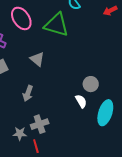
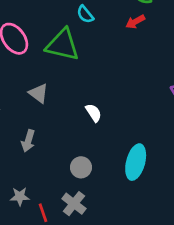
gray circle: (91, 84) -> (81, 167), moved
white semicircle: (81, 101) -> (94, 113), moved
gray cross: (40, 124) -> (74, 204), moved, turned -30

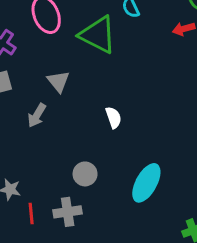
gray arrow: (28, 141) -> (37, 115), moved
gray cross: (74, 204) -> (68, 212), turned 30

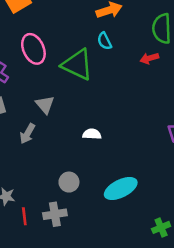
white semicircle: (114, 117) -> (92, 134), turned -66
cyan ellipse: (146, 183) -> (121, 188), turned 36

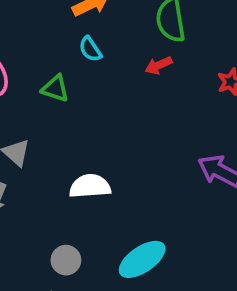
green triangle: (77, 65) -> (55, 89), size x0.6
white semicircle: (92, 134) -> (90, 186), size x1.5

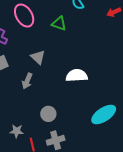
gray circle: (66, 260) -> (48, 114), moved

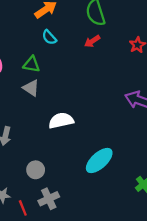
gray triangle: (38, 57) -> (31, 88), moved

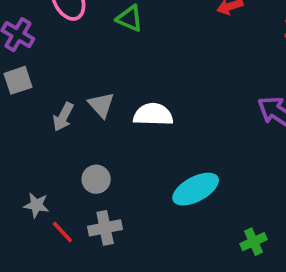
gray triangle: (31, 88) -> (101, 105), moved
red line: (23, 208) -> (62, 232), turned -35

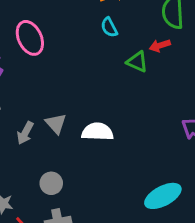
green triangle: (130, 18) -> (137, 62), moved
cyan ellipse: (196, 189) -> (163, 196), moved

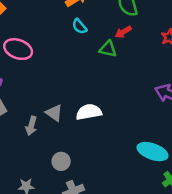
pink ellipse: (30, 38) -> (18, 49), turned -32
cyan ellipse: (163, 196) -> (152, 152), turned 60

